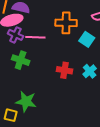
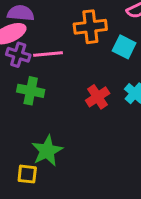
red cross: (64, 70) -> (98, 97), turned -35
green star: (26, 101) -> (47, 151), turned -30

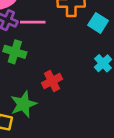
red cross: (98, 97) -> (52, 81), moved

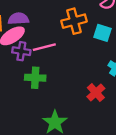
red cross: (52, 81) -> (96, 93), moved

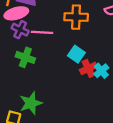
cyan square: (103, 33) -> (76, 54), moved
red cross: (96, 93) -> (88, 68), moved

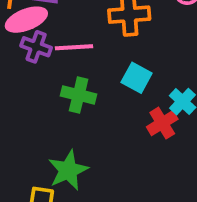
green cross: (25, 57) -> (79, 95), moved
red cross: (88, 68) -> (162, 123), moved

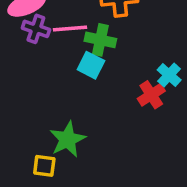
cyan square: (137, 78) -> (91, 65), moved
green cross: (79, 95) -> (100, 40), moved

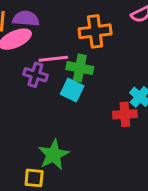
purple cross: (36, 29) -> (35, 75), moved
red cross: (151, 95) -> (125, 114), turned 30

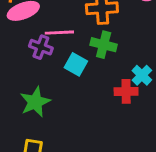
green cross: (80, 68) -> (104, 45), moved
green star: (54, 155) -> (35, 102), moved

